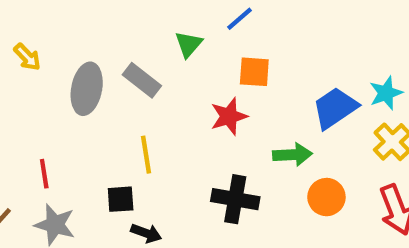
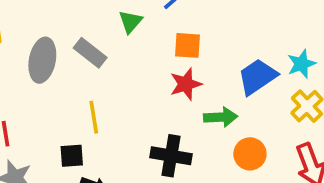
red star: (229, 116) -> (186, 84), moved

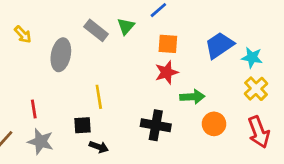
gray rectangle: (90, 53) -> (96, 30), moved
cyan star: (301, 64) -> (252, 57), turned 30
blue trapezoid: (257, 77) -> (219, 45), moved

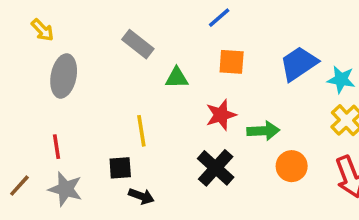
green triangle: (126, 26) -> (177, 78), moved, turned 48
yellow arrow: (23, 34) -> (42, 30), moved
gray ellipse: (61, 55) -> (64, 76), moved
red star: (167, 72) -> (221, 115), moved
black cross: (156, 125) -> (216, 168), turned 32

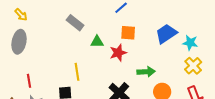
gray ellipse: (64, 76) -> (19, 42), moved
red star: (221, 115) -> (118, 53), moved

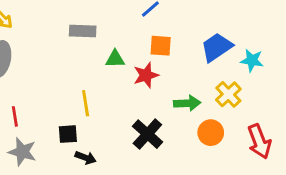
gray rectangle: (75, 23) -> (83, 31), turned -36
yellow cross: (193, 66) -> (228, 94), moved

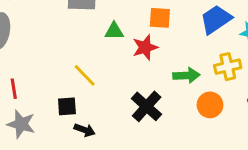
yellow cross: (228, 94) -> (228, 67), turned 30
yellow line: (86, 103) -> (85, 75), turned -35

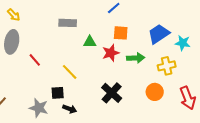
green arrow: (186, 75) -> (136, 58), moved
red line: (14, 89) -> (35, 60), moved, turned -32
gray star: (21, 124) -> (39, 108), moved

